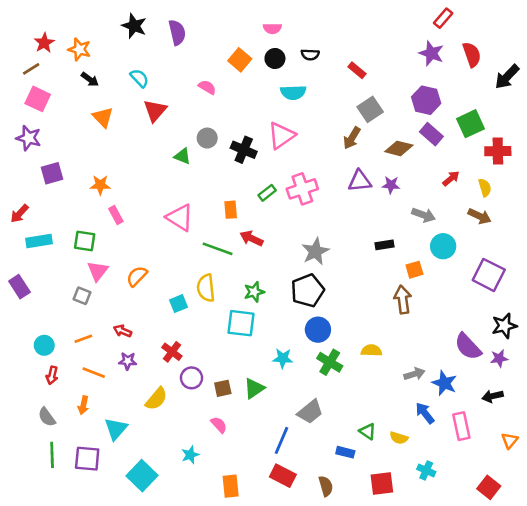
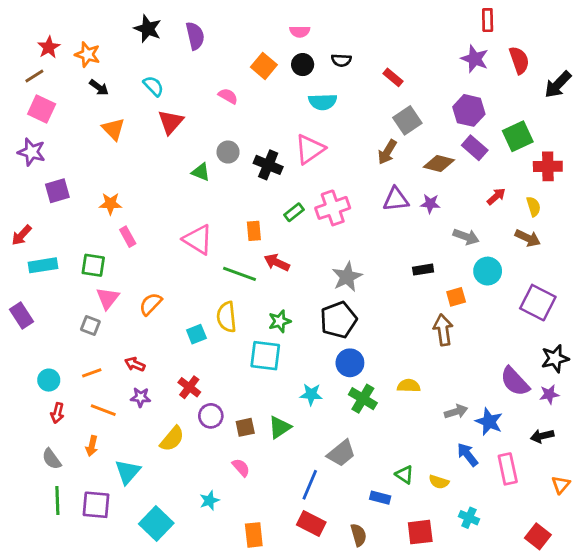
red rectangle: (443, 18) -> (488, 20), turned -42

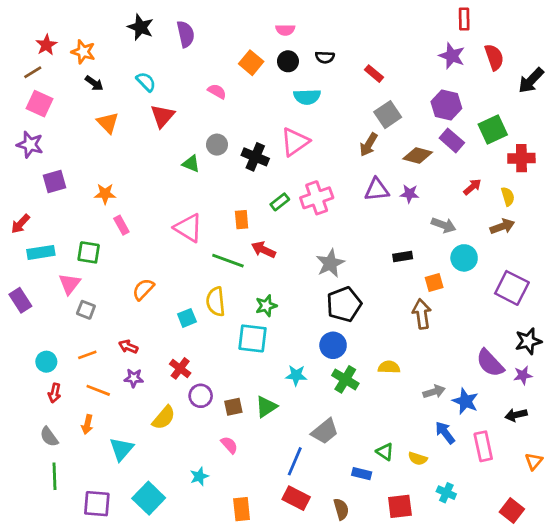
brown arrow: (528, 238) -> (502, 227), turned -45
pink triangle: (108, 298) -> (70, 284), moved
black pentagon: (338, 320) -> (344, 304), moved
purple square: (96, 505) -> (97, 504), moved

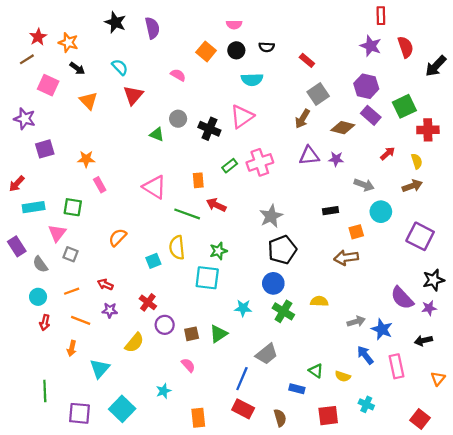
pink square: (40, 104) -> (48, 85), moved
brown arrow: (422, 314) -> (346, 258), turned -90
gray semicircle: (49, 437) -> (40, 264), moved

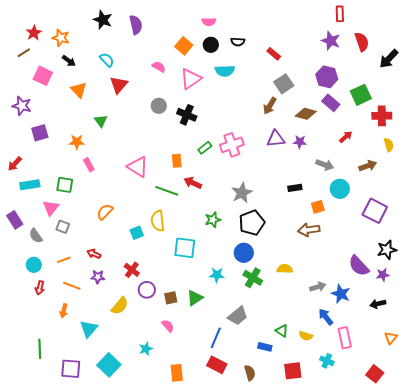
pink triangle: (242, 116) -> (191, 79), moved
green triangle: (157, 134) -> (101, 121), moved, turned 32
yellow semicircle: (417, 161) -> (389, 145), moved
green star: (218, 251) -> (213, 220), moved
pink rectangle: (397, 366) -> (345, 338), moved

